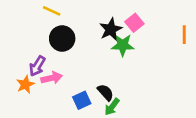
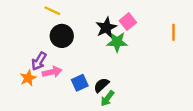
black semicircle: (105, 92) -> (101, 85), turned -91
blue square: (82, 100) -> (80, 83), moved

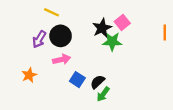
purple arrow: (39, 61) -> (39, 39), moved
pink arrow: (52, 72) -> (62, 59), moved
blue square: (80, 83) -> (77, 80), turned -32

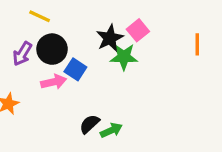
blue square: (77, 80) -> (75, 69), moved
black semicircle: (98, 82) -> (89, 124), moved
green arrow: (103, 94) -> (111, 130), turned -152

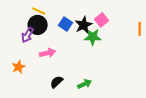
black circle: (52, 49) -> (38, 25), moved
blue square: (75, 69) -> (66, 24), moved
black semicircle: (89, 124) -> (57, 82), moved

